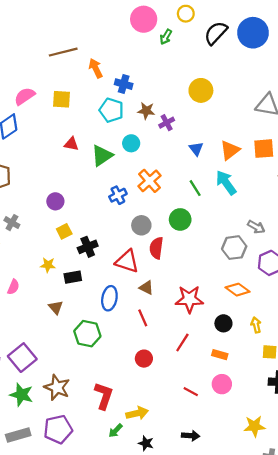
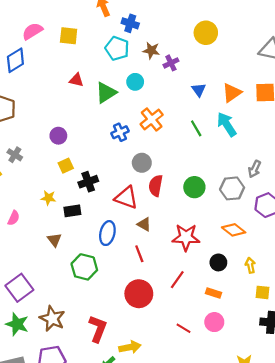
green circle: (180, 219) -> (194, 187), moved
gray arrow: (256, 227) -> (255, 169), turned 84
red circle: (144, 359) -> (139, 294), size x1.6

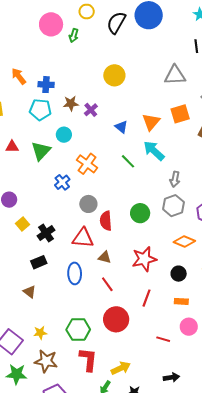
gray arrow: (255, 169) -> (175, 179), moved
yellow star: (48, 198) -> (40, 333), moved
green hexagon: (84, 267) -> (78, 330), moved

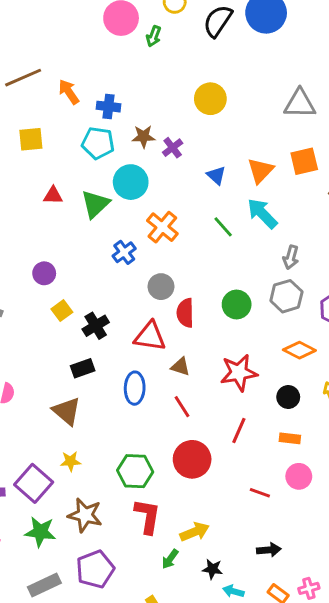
cyan circle: (64, 135) -> (131, 182), size x1.5
brown triangle: (30, 292) -> (67, 411), size x1.5
yellow star: (40, 333) -> (71, 461), moved

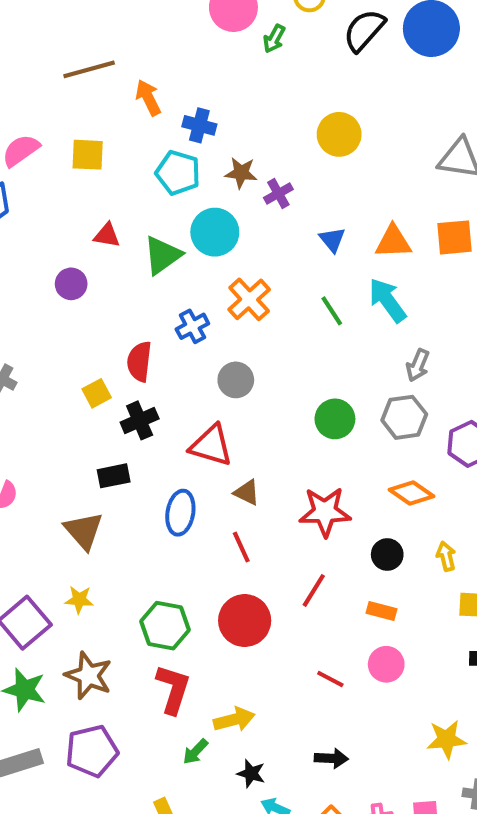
orange triangle: (260, 171) -> (393, 242), turned 36
purple circle: (44, 273) -> (71, 284), moved
red semicircle: (185, 313) -> (139, 361), moved

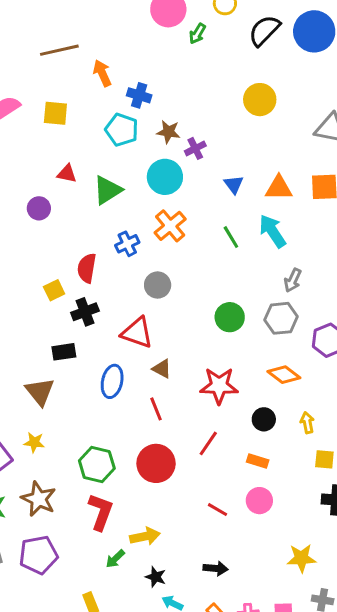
yellow circle: (339, 134) -> (260, 100), moved
cyan circle: (215, 232) -> (165, 177), moved

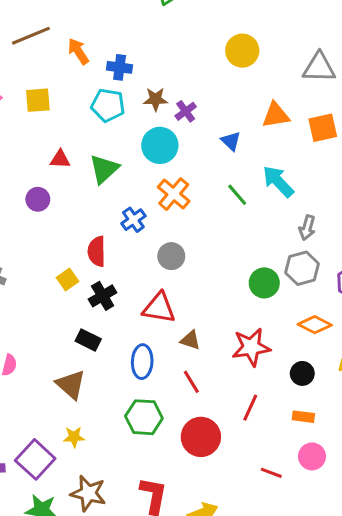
orange triangle: (279, 188) -> (276, 115), moved
green circle: (230, 317) -> (264, 283), moved
black rectangle: (64, 352) -> (88, 340), turned 45
green hexagon: (97, 464) -> (144, 417), moved

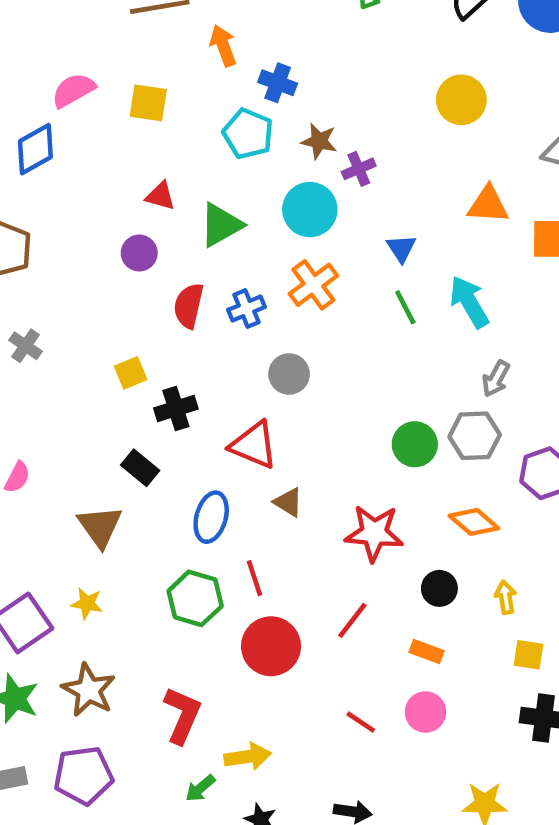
blue triangle: (231, 141) -> (401, 248), moved
purple circle: (38, 199) -> (139, 253), moved
red semicircle: (97, 251) -> (189, 306), moved
red line: (191, 382) -> (254, 578), moved

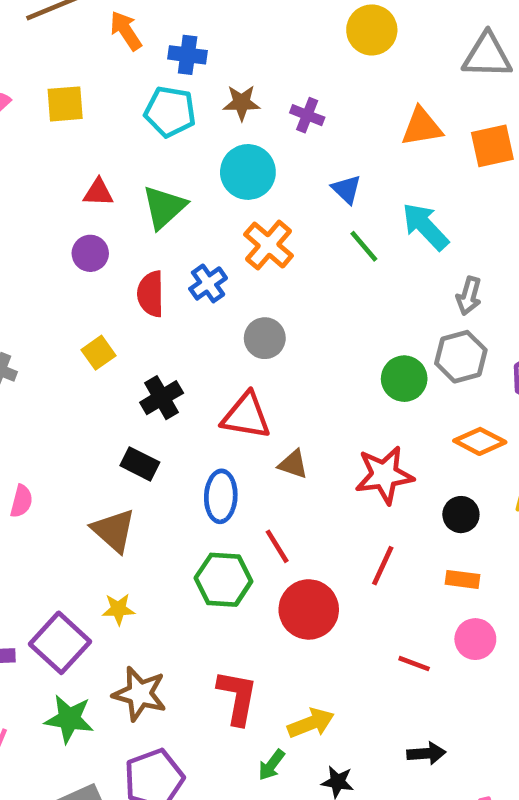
purple cross: (359, 169) -> (307, 115), moved, turned -32
yellow square: (131, 373) -> (98, 353), moved

